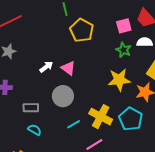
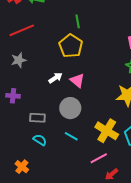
yellow pentagon: (82, 30) -> (71, 46), moved
cyan line: (74, 124) -> (71, 136), moved, turned 56

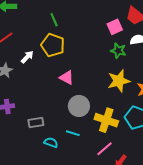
white arrow: (55, 78) -> (27, 57), moved
gray circle: (70, 108) -> (79, 106), moved
cyan semicircle: (40, 140) -> (51, 142), moved

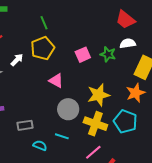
pink square: (115, 27) -> (83, 55), moved
yellow pentagon: (53, 45) -> (43, 48), turned 30
yellow star: (119, 81) -> (98, 95), moved

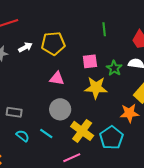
green line: (44, 23) -> (104, 29), moved
pink triangle: (56, 81) -> (57, 78), turned -35
yellow star: (98, 95) -> (96, 88), moved

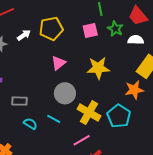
pink square: (90, 61) -> (90, 31), moved
green star: (114, 68) -> (115, 29), moved
pink triangle: (57, 78) -> (58, 63), turned -42

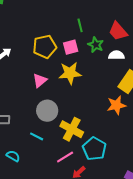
yellow pentagon: (51, 29) -> (45, 47), moved
yellow star: (98, 68) -> (70, 73), moved
cyan pentagon: (119, 116) -> (94, 149), moved
cyan semicircle: (30, 124) -> (13, 156), moved

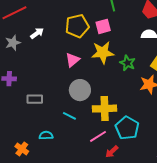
green star: (96, 45) -> (127, 63), moved
yellow cross: (72, 129) -> (105, 109), turned -30
cyan semicircle: (13, 156) -> (46, 135), turned -32

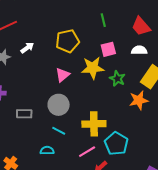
pink square: (103, 26) -> (108, 49), moved
gray circle: (80, 90) -> (59, 105), moved
cyan semicircle: (46, 135) -> (47, 150), moved

